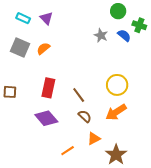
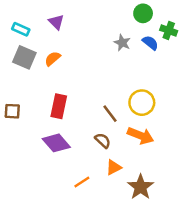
cyan rectangle: (23, 18) -> (21, 29), moved
brown line: (79, 95) -> (110, 114), moved
orange arrow: (116, 112) -> (141, 136), turned -125

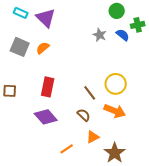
purple triangle: (56, 22) -> (46, 18), size x1.5
cyan rectangle: (21, 29) -> (21, 13), moved
green cross: (169, 30) -> (138, 25), turned -32

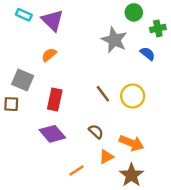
gray star: (100, 35) -> (114, 40), size x1.6
blue semicircle: (123, 35) -> (148, 54), moved
gray square: (20, 47) -> (23, 80), moved
brown line: (90, 93) -> (103, 94), moved
orange arrow: (115, 111) -> (131, 143), moved

